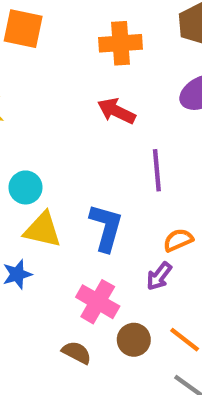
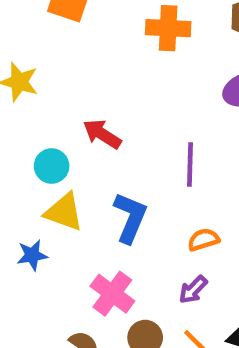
red arrow: (116, 111) -> (102, 134), moved
purple arrow: (159, 276) -> (193, 290), moved

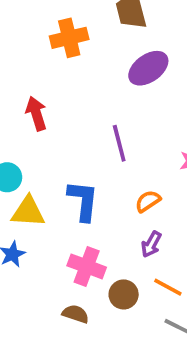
red arrow: (102, 134) -> (36, 114), moved, turned 56

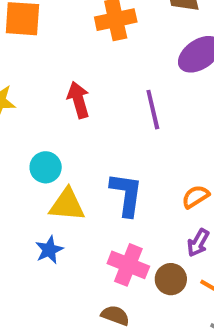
purple line: (119, 143) -> (153, 110), moved
brown circle: (124, 294) -> (171, 279), moved

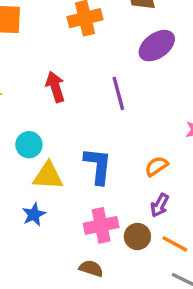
pink cross: (128, 265) -> (101, 225), turned -32

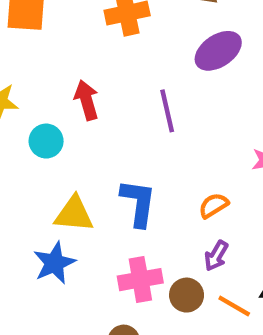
cyan circle: (29, 145) -> (46, 141), moved
blue star: (34, 214) -> (54, 263), size x1.4

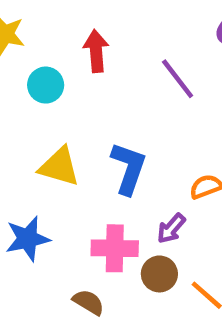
purple line: (167, 111) -> (178, 79), turned -36
purple arrow: (216, 256) -> (171, 228), moved
blue star: (54, 263) -> (28, 239), moved

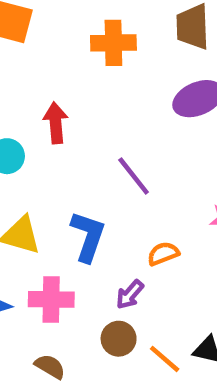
purple line: (178, 79) -> (134, 176), moved
pink cross: (115, 248) -> (51, 299), moved

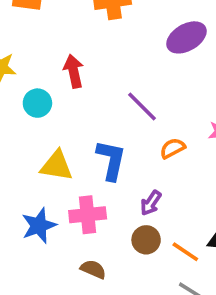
orange semicircle: (163, 254) -> (172, 148), moved

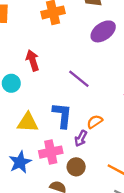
orange semicircle: (172, 148) -> (95, 122), moved
purple arrow: (151, 203) -> (81, 138), moved
brown circle: (146, 240) -> (76, 167), moved

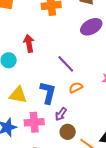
orange semicircle: (95, 122) -> (76, 87), moved
brown circle: (76, 167) -> (68, 132), moved

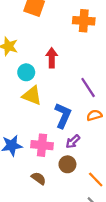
yellow triangle: (18, 95) -> (32, 96), moved
brown circle: (68, 132) -> (67, 164), moved

